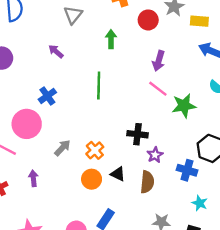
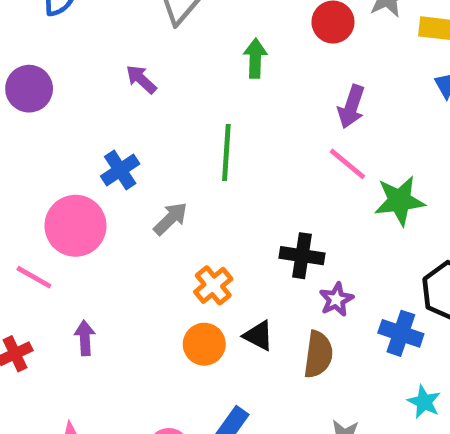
gray arrow: (62, 148) -> (170, 219), moved

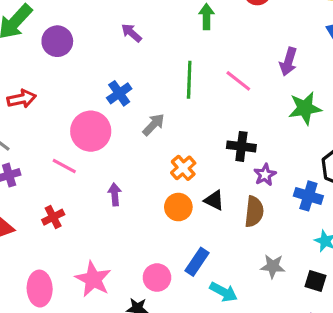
purple arrow: (351, 107) -> (288, 62), moved
pink line: (347, 164) -> (238, 81), moved
purple arrow: (85, 338) -> (115, 194), moved

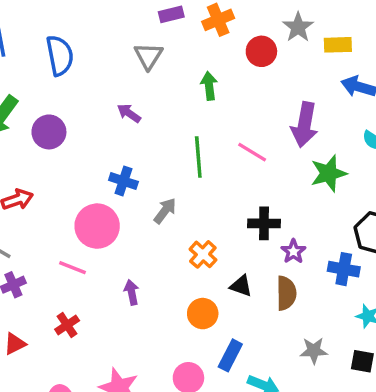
purple arrow: (288, 62) -> (304, 125), size x1.4
blue cross: (119, 93) -> (123, 181), turned -30
orange circle: (178, 207) -> (203, 314), moved

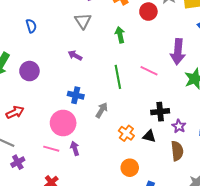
blue semicircle: (60, 55) -> (31, 26), size x0.6
black triangle: (241, 286) -> (149, 136), moved
purple arrow: (132, 292) -> (75, 148), moved

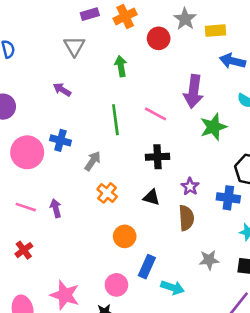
black cross: (160, 112) -> (157, 157), moved
pink circle: (63, 123) -> (27, 152), moved
orange cross: (126, 133) -> (107, 193), moved

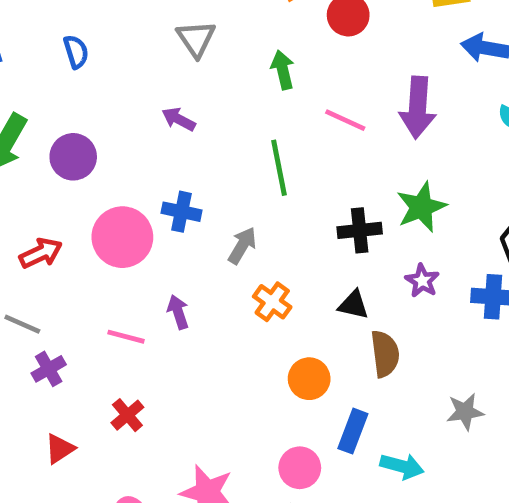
pink line: (156, 114) -> (345, 120), moved
green star: (213, 127) -> (421, 207), moved
purple arrow: (56, 208) -> (178, 312), moved
brown semicircle: (186, 218) -> (385, 354), moved

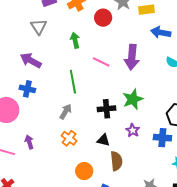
purple arrow: (179, 119) -> (31, 60), size x1.5
blue cross: (181, 212) -> (27, 89), moved
gray arrow: (242, 246) -> (66, 111), moved

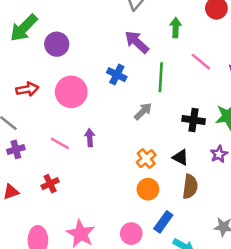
purple arrow: (31, 60) -> (137, 42), moved
blue cross: (27, 89) -> (117, 75), moved
orange cross: (69, 138) -> (146, 159), moved

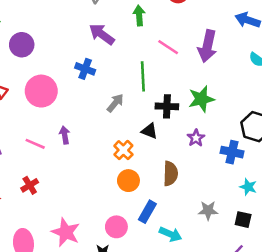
green line: (161, 77) -> (143, 76), moved
black triangle: (180, 157) -> (149, 131), moved

